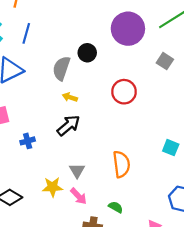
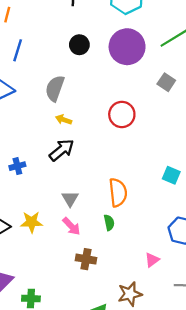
black circle: (87, 53) -> (79, 45), moved
yellow star: (52, 187) -> (32, 222), moved
green semicircle: (116, 207) -> (109, 223), moved, turned 48

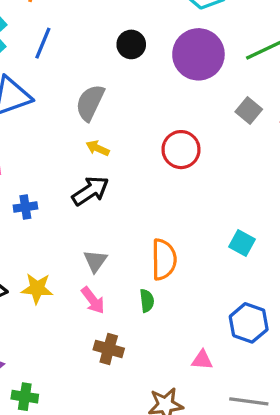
pink triangle: (152, 260) -> (202, 360), turned 35

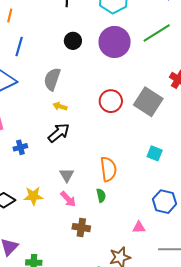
gray square: (249, 110) -> (148, 102), moved, size x1.8

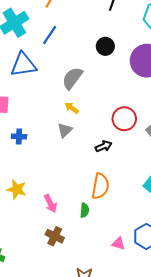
black arrow: (59, 133) -> (104, 146), moved, size x0.7
gray triangle: (67, 175) -> (65, 130), moved
pink triangle: (139, 227) -> (119, 244), moved

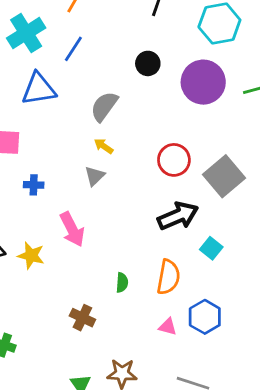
black arrow: (104, 146) -> (178, 216), moved, size x1.8
orange semicircle: (100, 186) -> (168, 277), moved
pink arrow: (51, 204) -> (72, 229), moved, size x1.4

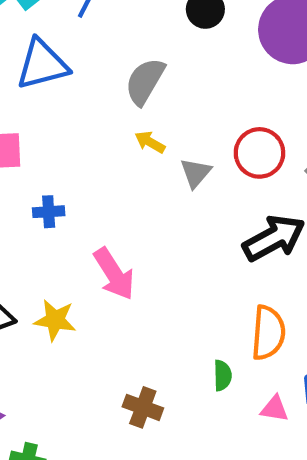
gray triangle: (95, 176) -> (196, 173), moved
green semicircle: (122, 283) -> (223, 375), moved

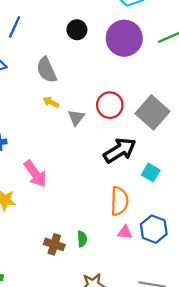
gray semicircle: (145, 81) -> (47, 70), turned -52
green semicircle: (223, 375) -> (82, 239), moved
pink triangle: (275, 409) -> (125, 232), moved

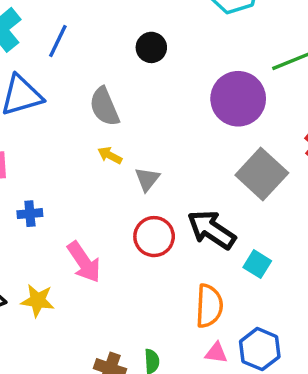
purple circle: (124, 38) -> (238, 99), moved
red circle: (110, 105) -> (154, 237), moved
black arrow: (120, 150) -> (211, 230), turned -116

